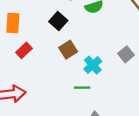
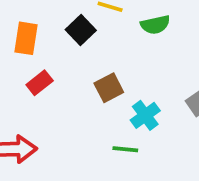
black square: (58, 21) -> (81, 30), moved

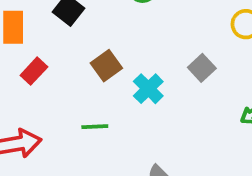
green line: (125, 149) -> (95, 127), moved

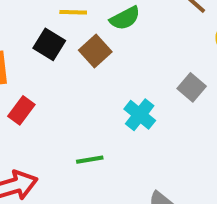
brown square: (106, 66) -> (95, 51), moved

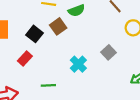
black square: (49, 44) -> (35, 34), moved
red rectangle: (21, 110) -> (25, 59), moved

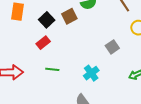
red rectangle: (25, 59) -> (43, 43), moved
cyan cross: (78, 64) -> (91, 73), moved

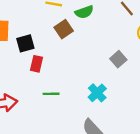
black square: (47, 20) -> (25, 43), moved, turned 35
red rectangle: (43, 43) -> (37, 64), turned -32

